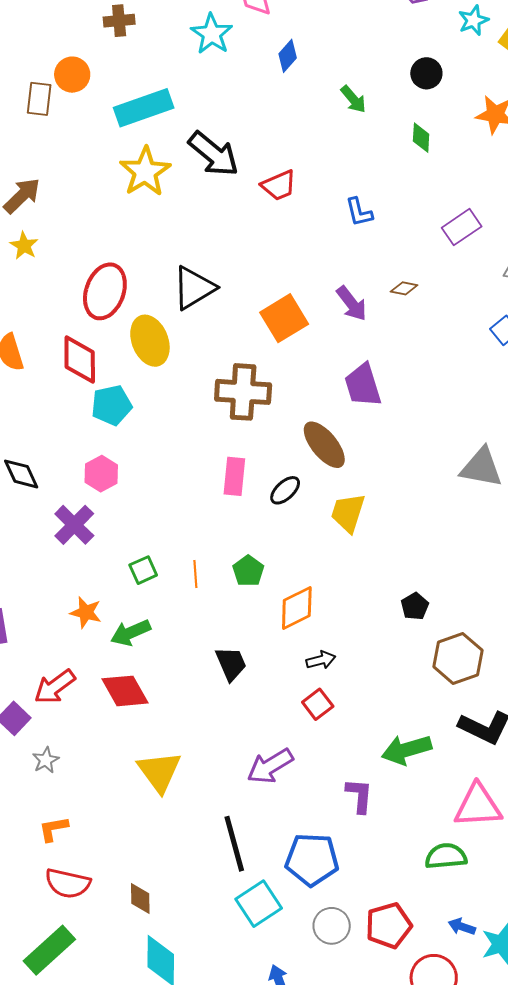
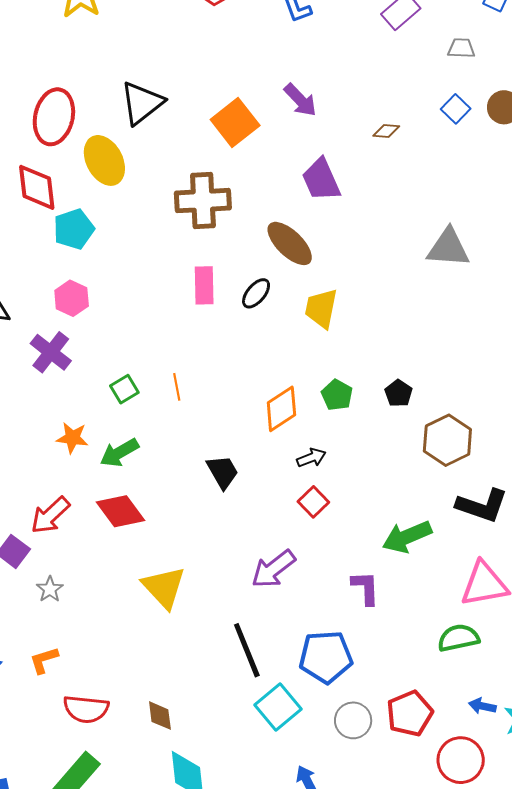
brown diamond: (404, 288) -> (386, 131), moved
green pentagon: (248, 571) -> (337, 395), moved
orange L-shape: (53, 829) -> (44, 660), moved

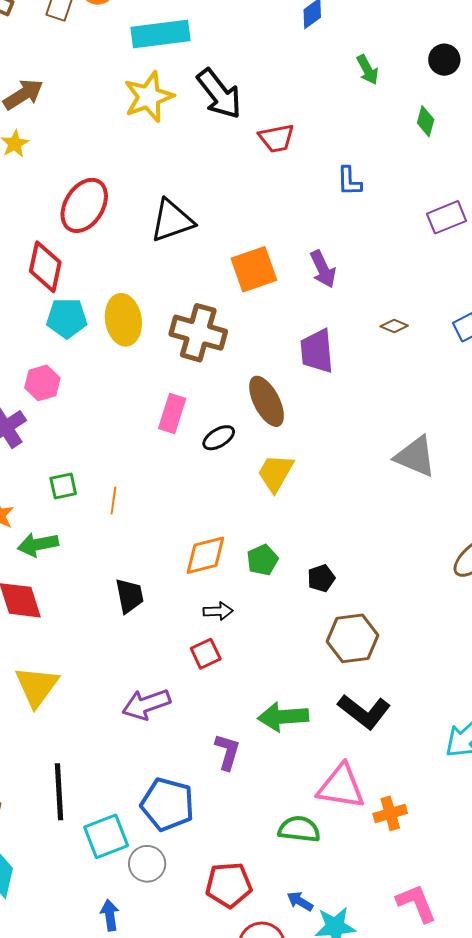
yellow ellipse: (104, 160) -> (123, 320), moved
black line: (247, 650) -> (59, 792), moved
gray circle: (353, 720) -> (147, 864), moved

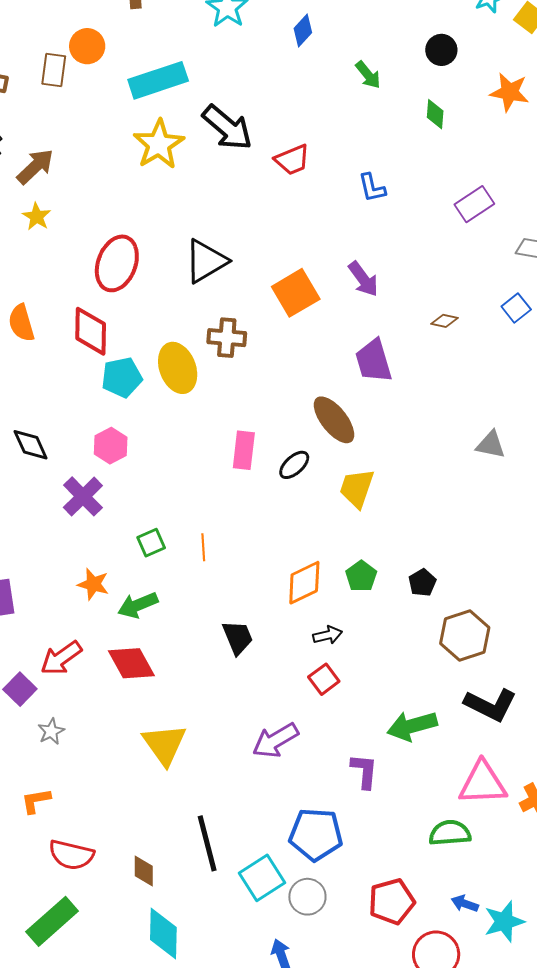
brown cross: (198, 333) -> (227, 338), moved, size x0.7
gray triangle: (415, 456) -> (491, 445), size x0.7

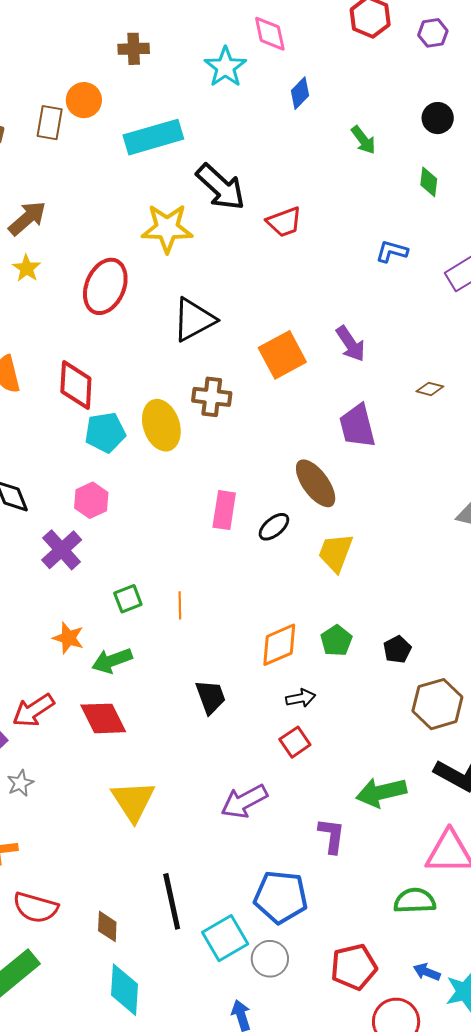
yellow star: (159, 144) -> (167, 228), moved, turned 30
blue L-shape: (372, 188) -> (392, 251), moved, turned 116
red ellipse: (117, 263) -> (105, 286), moved

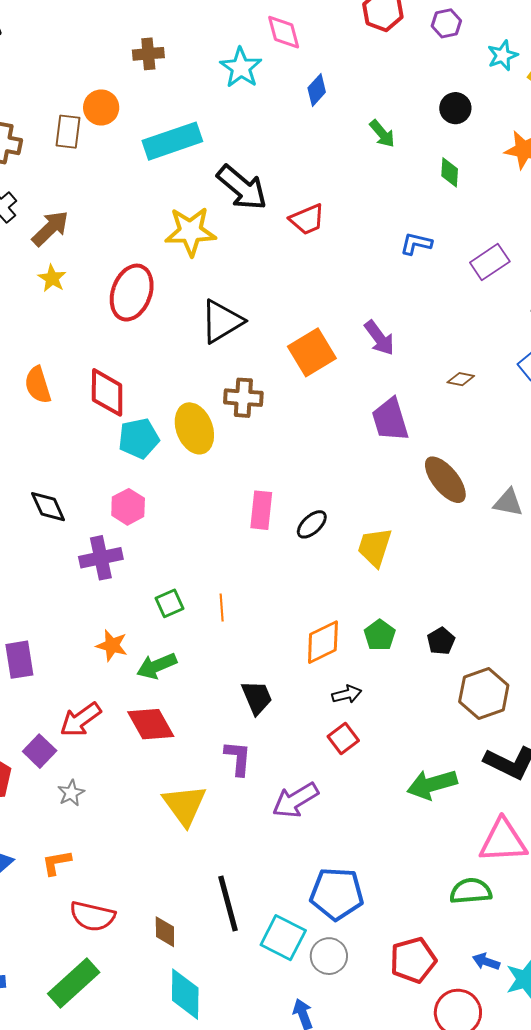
brown ellipse: (316, 483) -> (445, 480), moved
purple cross: (62, 550) -> (101, 558), turned 33
purple L-shape: (332, 836) -> (238, 758), moved
cyan square: (225, 938) -> (283, 938), turned -30

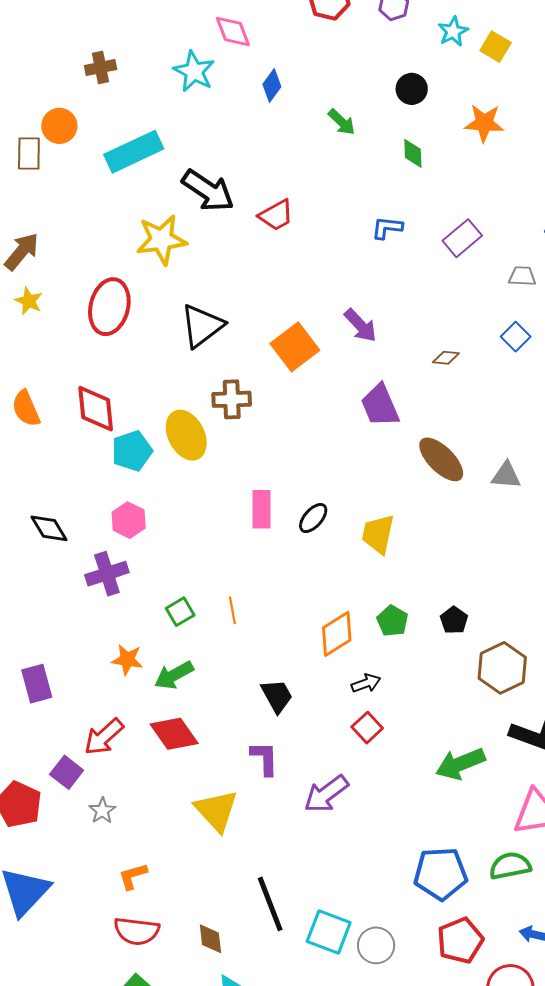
orange L-shape: (56, 863) -> (133, 876), moved
blue pentagon: (337, 894) -> (441, 874), moved

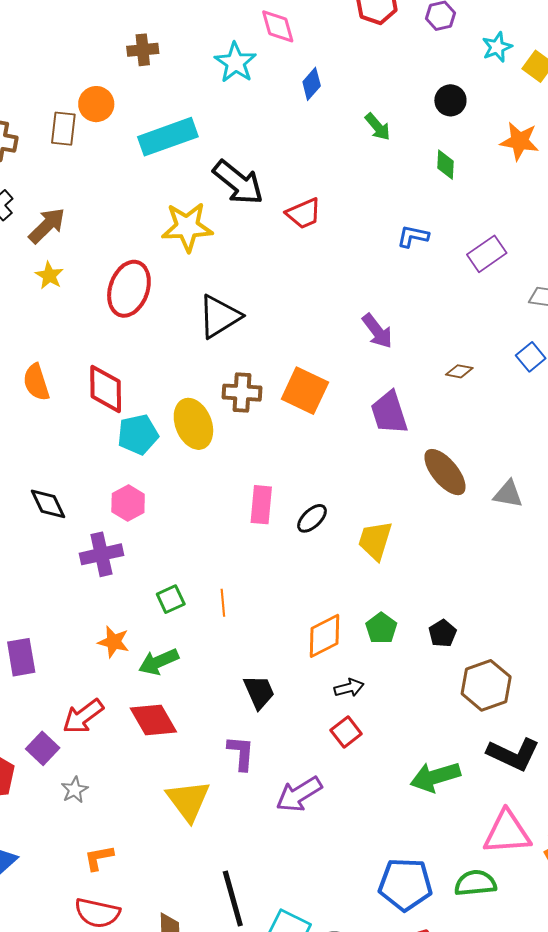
orange square: (295, 347) -> (305, 391), moved, turned -33

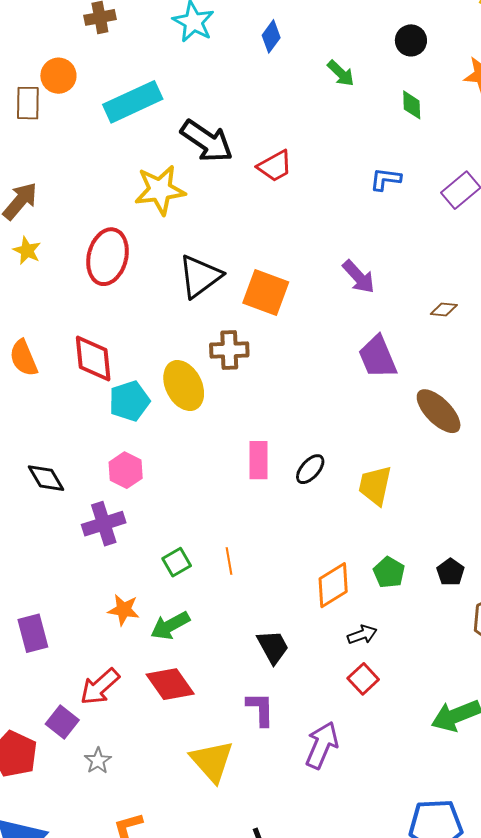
orange square: (305, 391) -> (266, 293), moved
purple arrow: (299, 794) -> (322, 745), turned 150

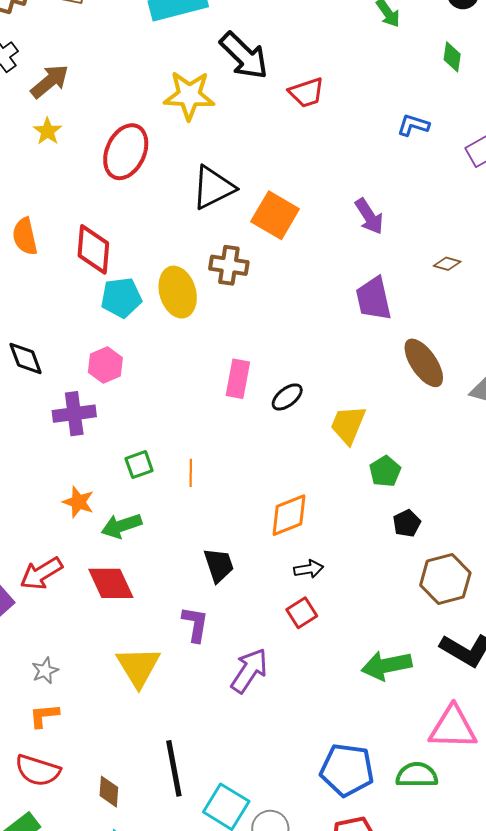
green pentagon: (389, 572) -> (385, 471), moved
gray star: (98, 761) -> (45, 671), moved

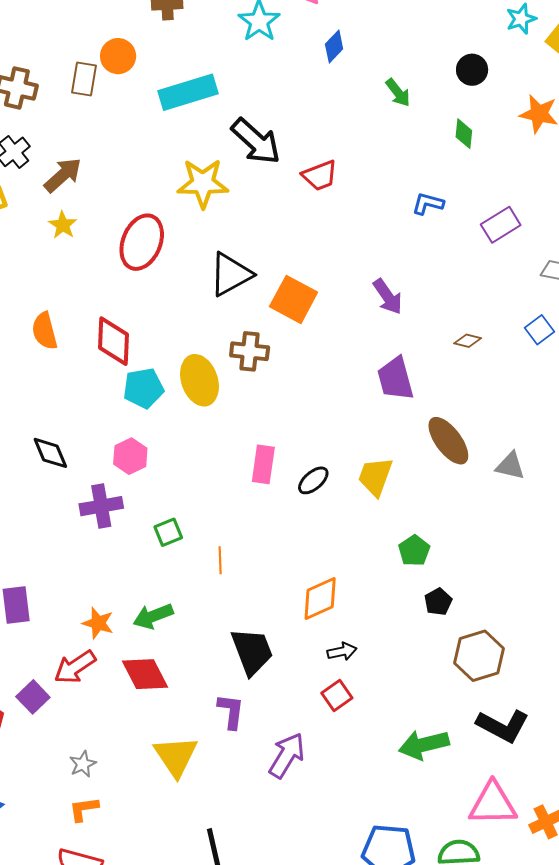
yellow trapezoid: (348, 425) -> (375, 477), moved
green square: (139, 465) -> (168, 532), moved
orange star: (78, 502) -> (98, 623), moved
black trapezoid: (219, 565) -> (252, 651), size x1.4

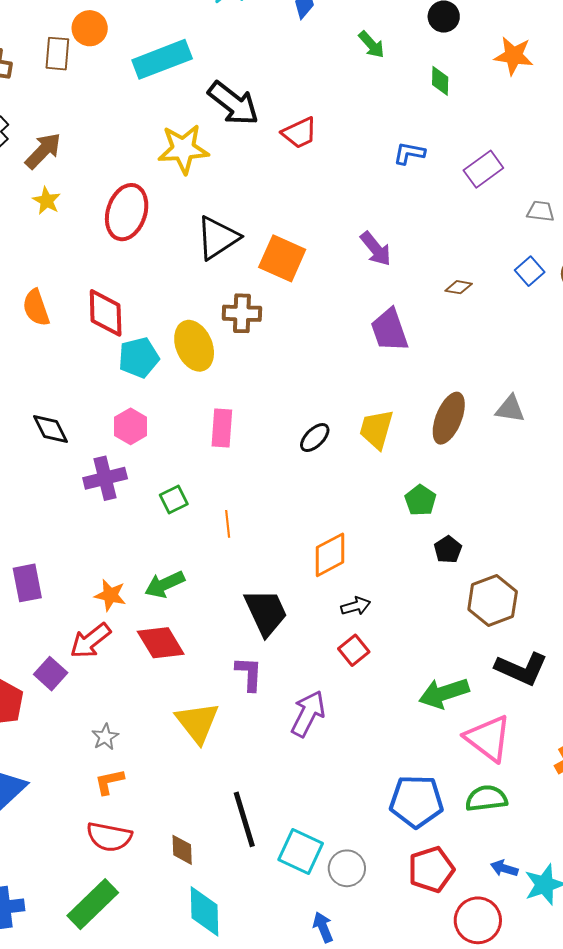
brown ellipse: (448, 441) -> (449, 418), moved, turned 63
pink rectangle: (263, 464) -> (222, 428), moved
pink triangle: (493, 804) -> (488, 738), moved, turned 42

